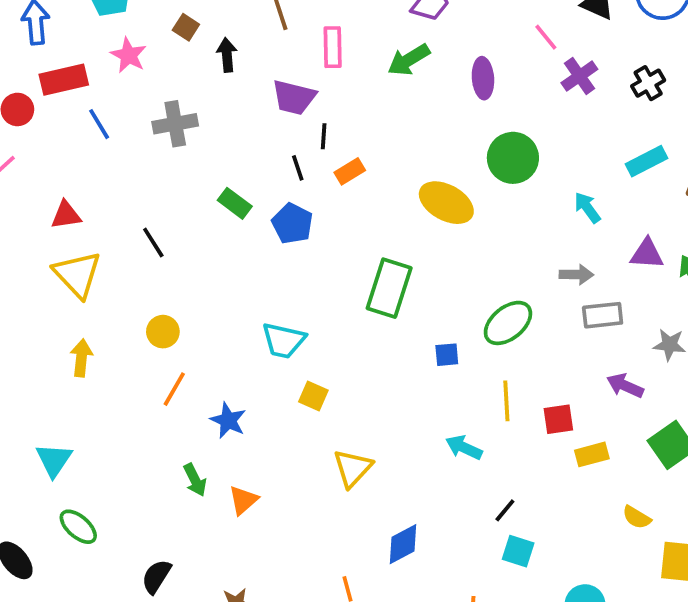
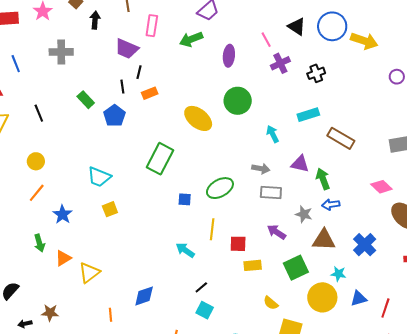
blue line: (99, 124) -> (16, 64), moved
yellow square: (313, 396) -> (110, 209), turned 35
yellow triangle: (353, 468) -> (89, 273), moved

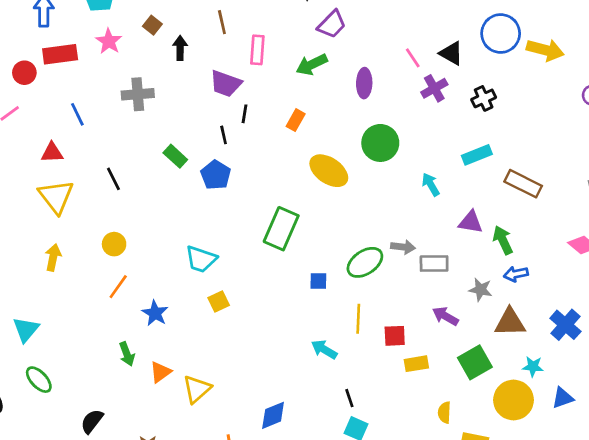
black triangle: (297, 26) -> (451, 53), moved
orange rectangle: (150, 93) -> (296, 120), moved, turned -35
gray arrow: (261, 168) -> (403, 247), moved
black line: (201, 287) -> (349, 398), turned -64
yellow semicircle: (271, 303) -> (444, 412), turned 56

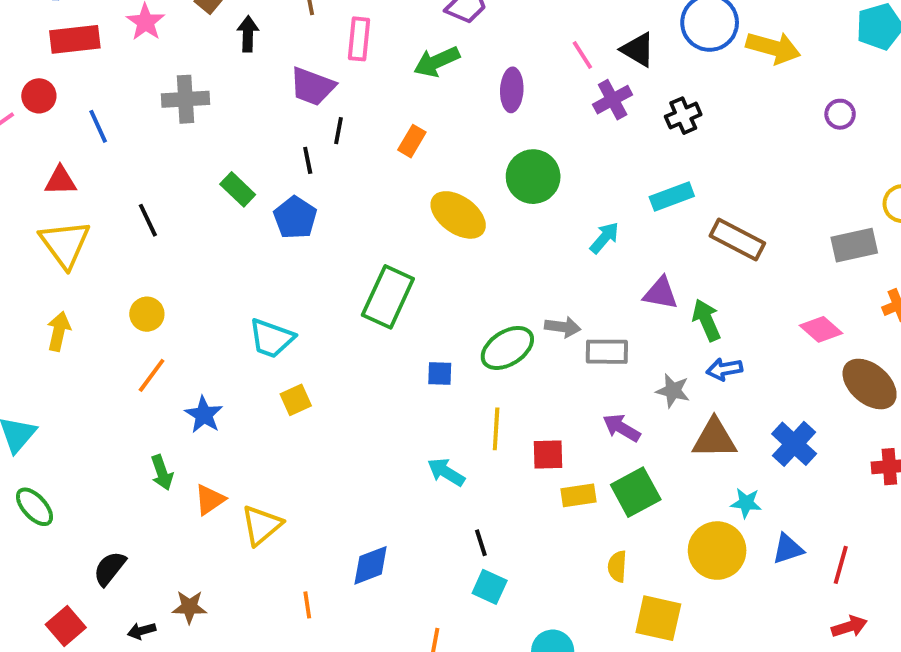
red circle: (24, 73) -> (39, 96), moved
cyan arrow: (431, 184) -> (604, 238), turned 70
green square: (475, 362) -> (636, 492), moved

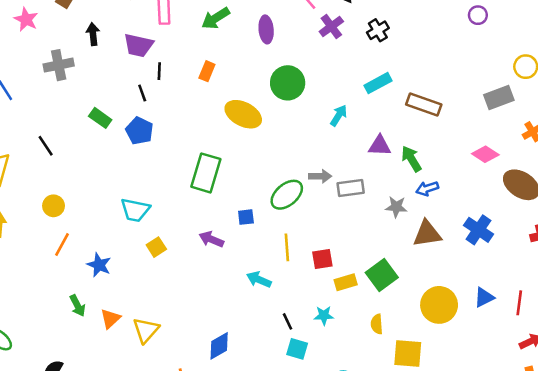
black arrow: (248, 34) -> (93, 34), moved
purple arrow: (622, 428) -> (211, 239), moved
cyan star: (746, 503) -> (324, 315), moved

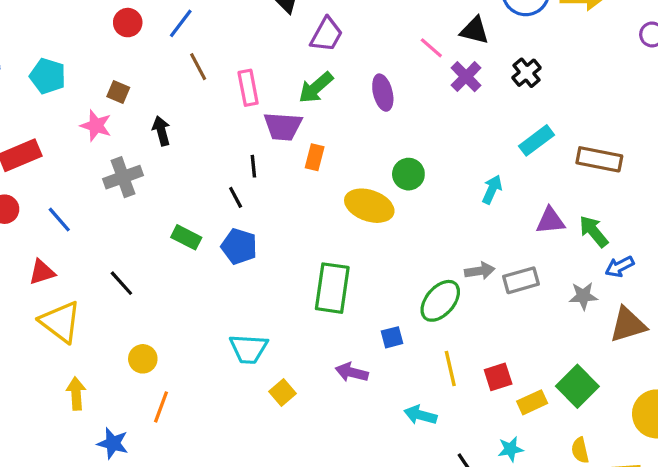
pink star: (26, 19) -> (96, 126), moved
purple trapezoid: (138, 45) -> (283, 126), moved
green circle: (288, 83) -> (408, 174), moved, size x0.7
blue star: (99, 265) -> (113, 443), moved

